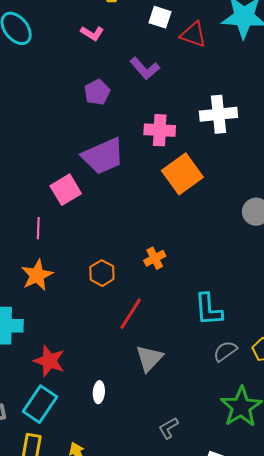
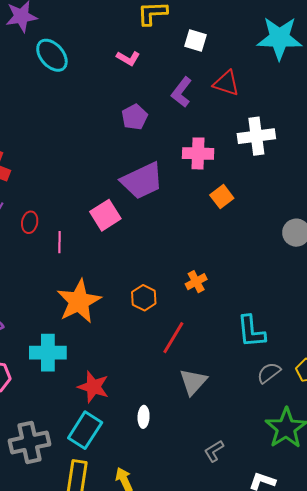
red triangle: (193, 35) -> (226, 83), moved
purple L-shape: (145, 68) -> (182, 92), turned 80
orange square: (182, 174) -> (222, 197), size x0.6
pink line: (38, 228) -> (59, 242), moved
orange star: (37, 275) -> (79, 301), size x1.4

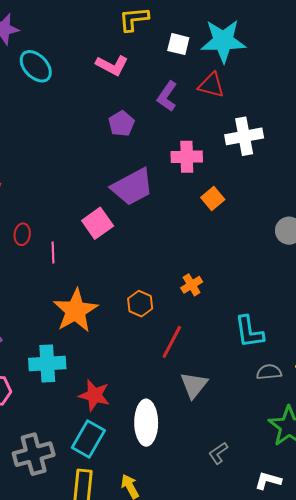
cyan star: (279, 38) -> (223, 41), moved
pink L-shape: (128, 58) -> (112, 65), size x1.4
gray semicircle: (269, 373) -> (269, 372), turned 35
white ellipse: (144, 417) -> (146, 423), size x2.0

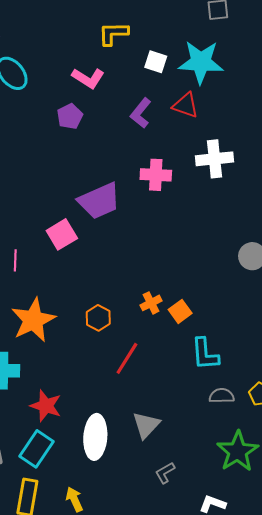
purple pentagon: (121, 124) -> (70, 116), moved
orange square: (213, 199) -> (180, 311), moved
gray triangle: (194, 385) -> (146, 425), moved

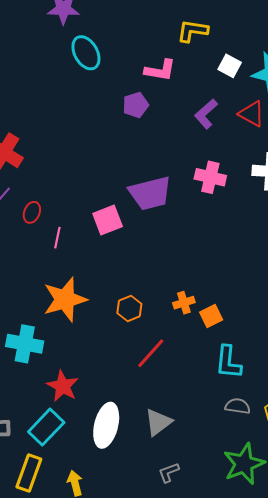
pink L-shape: (88, 78) -> (160, 70), turned -32

